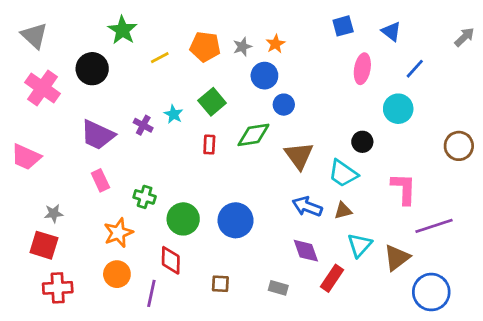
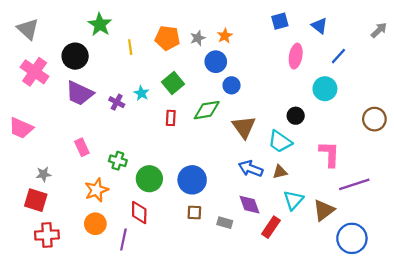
yellow line: (160, 58) -> (130, 47), turned -70
purple trapezoid: (98, 135) -> (80, 93), moved
brown square: (220, 284) -> (194, 212), moved
gray rectangle: (278, 288) -> (225, 223), moved

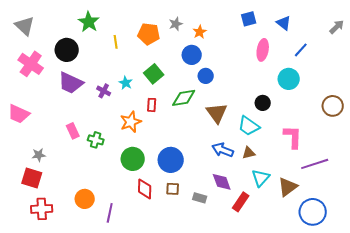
gray star: (198, 38) -> (176, 24), moved
green cross: (118, 161) -> (96, 140), moved
orange star: (96, 190) -> (131, 122), moved
red diamond: (139, 212) -> (145, 189), moved

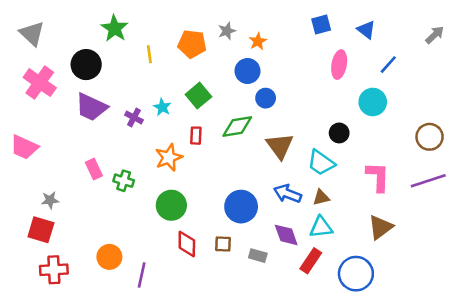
blue circle: (171, 160) -> (241, 207), moved
purple line: (315, 164) -> (428, 181), moved
cyan triangle: (261, 178) -> (321, 227), moved, turned 42
brown triangle: (288, 187) -> (380, 227), moved
blue circle: (313, 212) -> (356, 274), moved

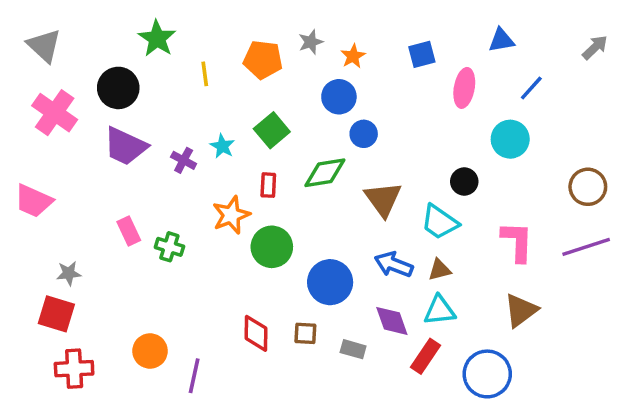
blue square: (321, 25) -> (422, 54), moved
blue triangle: (366, 30) -> (501, 40), turned -48
green circle: (171, 205) -> (272, 247), moved

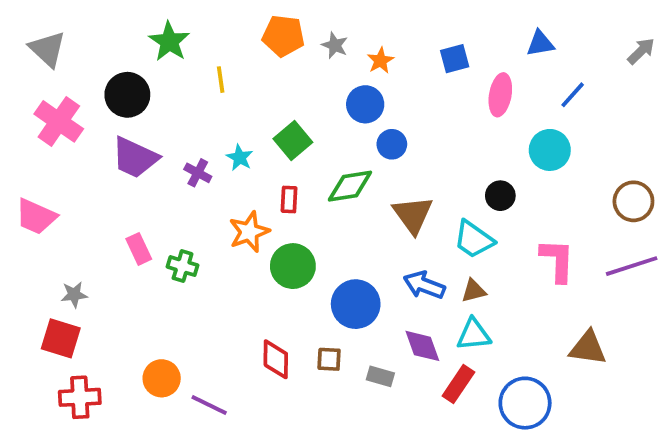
gray star: (311, 42) -> (335, 45), turned -30
orange pentagon: (263, 60) -> (283, 36), moved
brown triangle: (521, 310) -> (588, 348), moved, turned 45
purple line: (194, 376) -> (209, 405), turned -76

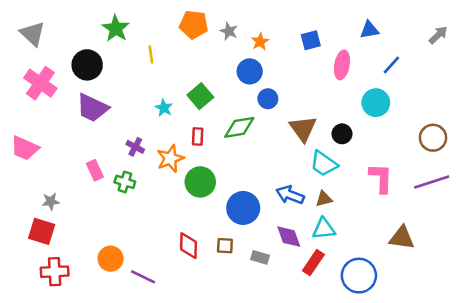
purple cross: (198, 173) -> (135, 147), moved
brown triangle: (413, 215) -> (303, 129), moved

